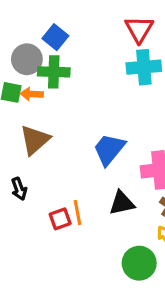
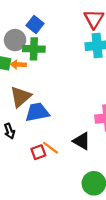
blue trapezoid: (109, 149) -> (37, 112), moved, turned 40
black triangle: (122, 203) -> (82, 141), turned 42
orange line: (77, 213) -> (51, 148), turned -42

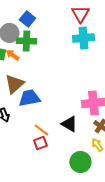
orange arrow: (18, 64) -> (12, 55), turned 32
red square: (38, 152) -> (40, 143), moved

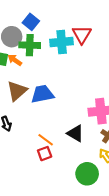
red triangle: (80, 14) -> (82, 35), moved
cyan cross: (83, 38) -> (62, 42), moved
blue trapezoid: (29, 98) -> (42, 94), moved

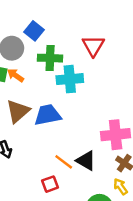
cyan cross: (62, 42) -> (70, 79), moved
green cross: (30, 45) -> (50, 58), moved
orange line: (46, 140) -> (64, 162), moved

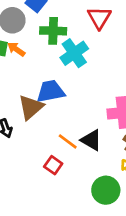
cyan cross: (70, 79) -> (74, 53), turned -30
brown triangle: (18, 111) -> (31, 107), moved
red square: (50, 184) -> (53, 165), turned -35

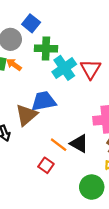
red triangle: (99, 18) -> (91, 69), moved

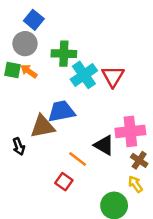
blue square: (31, 23) -> (34, 20), moved
brown triangle: (26, 115) -> (43, 126), turned 30
black triangle: (79, 144) -> (104, 145), moved

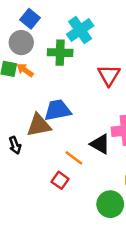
cyan cross: (84, 75) -> (80, 30), moved

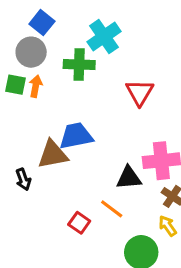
orange arrow: (25, 70) -> (36, 86), turned 66
black triangle: (100, 144) -> (129, 178), turned -35
orange line: (74, 158) -> (112, 209), moved

